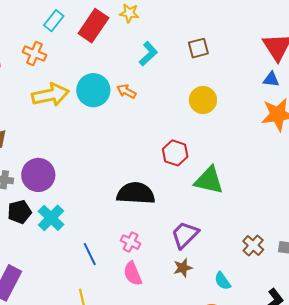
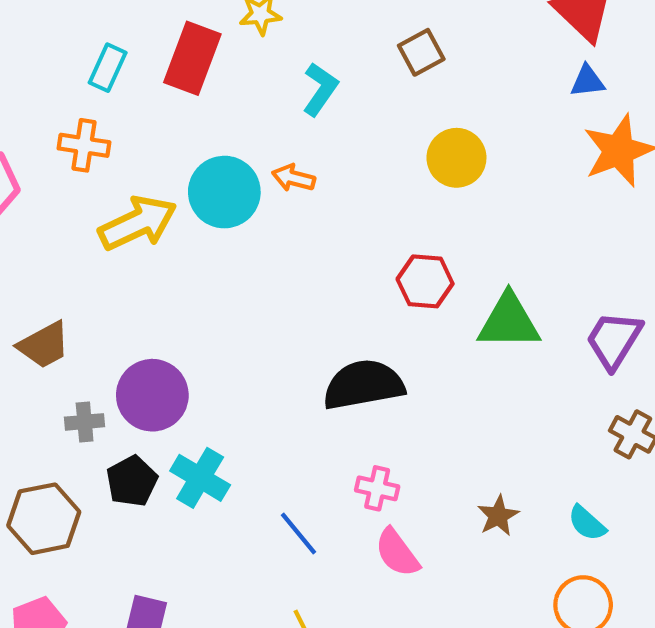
purple trapezoid: (185, 235) -> (614, 340), moved

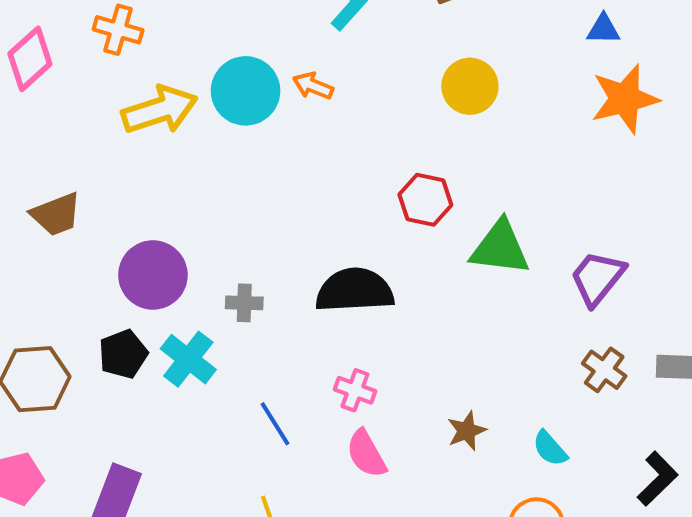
gray cross: (85, 422) -> (244, 303), moved

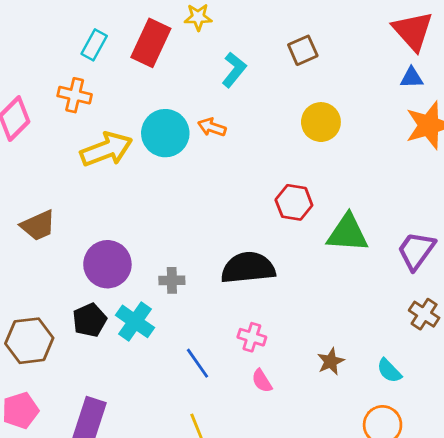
pink semicircle: (366, 454) -> (262, 381), size x0.7

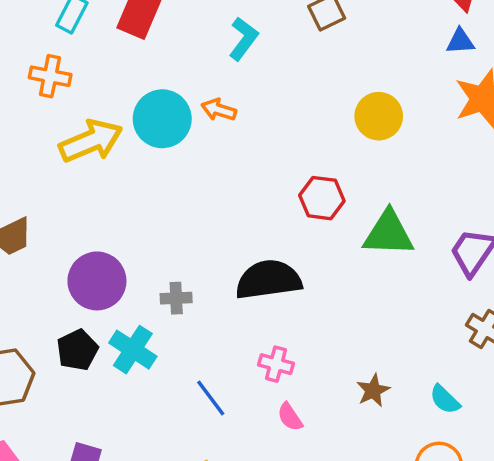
yellow circle: (321, 122) -> (379, 116), moved

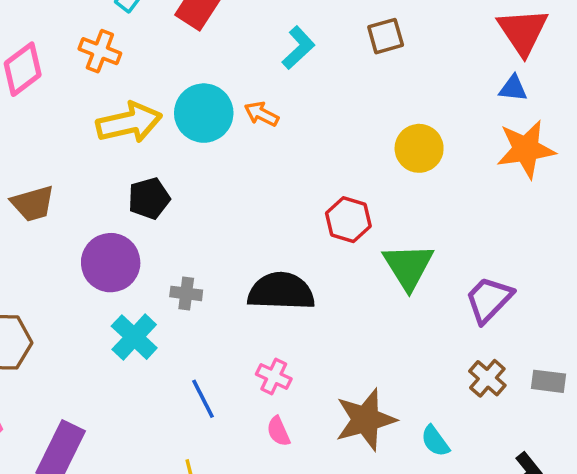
green triangle: (388, 233) -> (408, 266), turned 46
black pentagon: (77, 350) -> (149, 198), moved
brown star: (373, 390) -> (366, 420), size x1.8

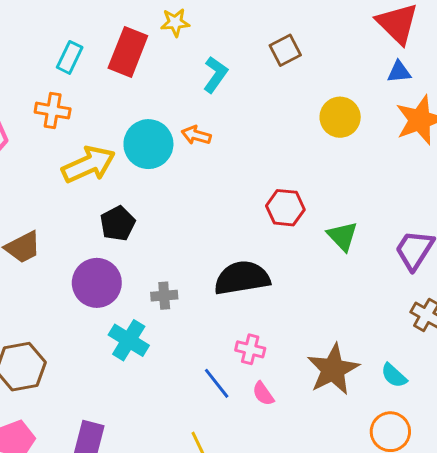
yellow circle: (419, 148) -> (340, 117), moved
green triangle: (408, 266) -> (342, 236), size x0.7
blue line: (203, 399) -> (217, 383), moved

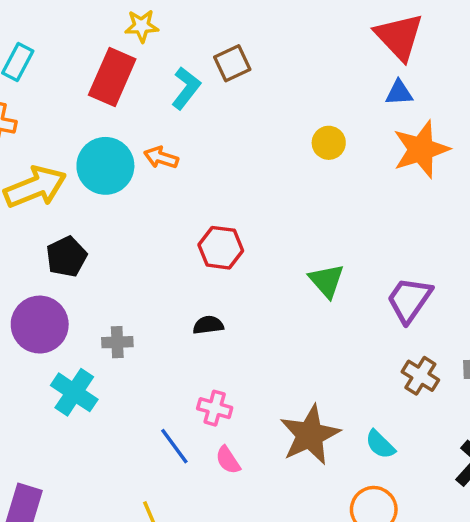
brown square: (285, 50) -> (232, 63), moved
red rectangle: (128, 52) -> (112, 77), moved
yellow circle: (340, 117) -> (329, 143), size x0.7
red hexagon: (285, 208) -> (221, 248), moved
black semicircle: (242, 278) -> (208, 325), size x0.5

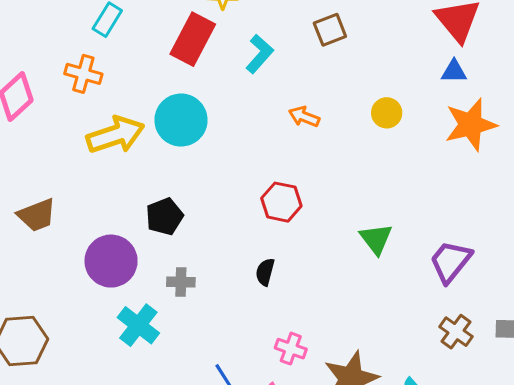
brown square: (232, 63) -> (330, 30), moved
orange arrow: (161, 158) -> (304, 117), moved
black pentagon: (66, 257) -> (164, 216), moved
black semicircle: (208, 325) -> (265, 272), turned -72
pink cross: (215, 408) -> (291, 349), moved

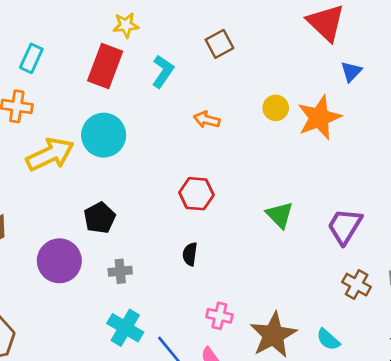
blue triangle: (454, 71) -> (351, 72), moved, turned -40
orange star: (471, 125) -> (319, 118), moved
cyan cross: (138, 325) -> (125, 328), moved

